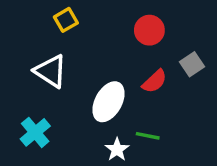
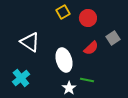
yellow square: (66, 20) -> (63, 12), moved
white ellipse: (108, 102) -> (64, 60), turned -45

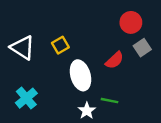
yellow square: (63, 12) -> (60, 45), moved
red circle: (88, 18) -> (131, 22), moved
white triangle: (30, 42) -> (23, 48), moved

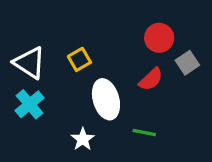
red circle: (131, 22) -> (159, 38), moved
cyan cross: (26, 98) -> (30, 104), moved
white star: (87, 111) -> (83, 139), moved

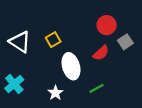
cyan cross: (30, 104) -> (14, 84), moved
green line: (144, 133) -> (97, 88), turned -40

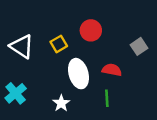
red circle: (107, 25) -> (91, 30), moved
red semicircle: (101, 53) -> (112, 70), moved, turned -126
green line: (97, 88) -> (107, 98), turned -64

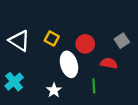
red circle: (91, 30) -> (85, 44), moved
yellow square: (59, 44) -> (52, 38), turned -32
red semicircle: (112, 70) -> (109, 63), moved

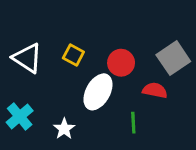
gray square: (122, 41) -> (173, 58), size x1.5
white ellipse: (69, 64) -> (98, 92), turned 45
white star: (54, 90) -> (64, 129), moved

